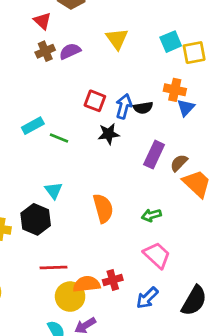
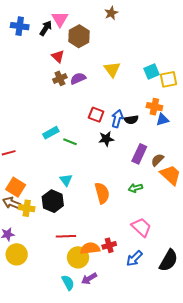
blue triangle: (186, 108) -> (162, 120), turned 32
green arrow: (151, 215) -> (135, 188), moved

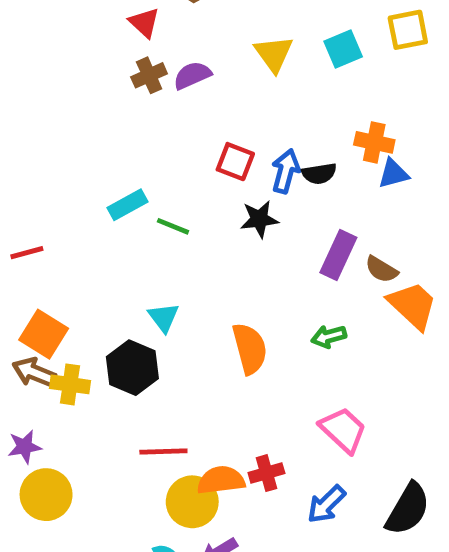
cyan square: (151, 71) -> (343, 49), moved
yellow square: (168, 79) -> (408, 30), moved
brown semicircle: (157, 160) -> (381, 269), turned -104

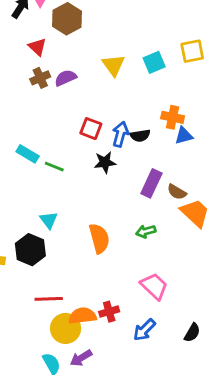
cyan rectangle: (128, 205) -> (28, 154), turned 60
black semicircle: (408, 509) -> (192, 333), size x0.6

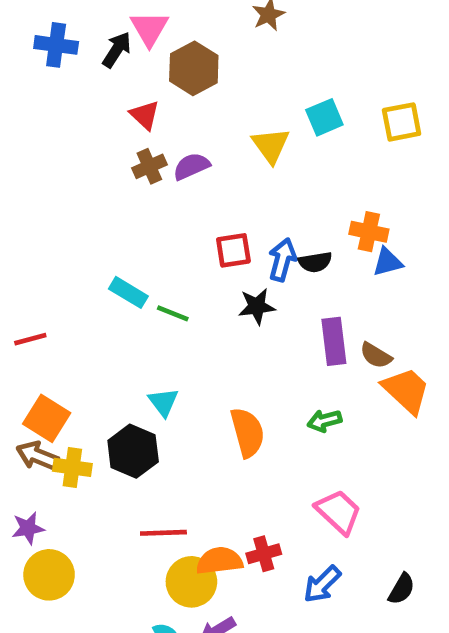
cyan square: (154, 62) -> (324, 117), moved
red square: (91, 129) -> (233, 250), turned -30
purple rectangle: (151, 183) -> (334, 341), turned -32

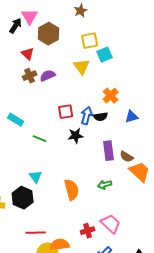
yellow square: (402, 122) -> (90, 41), moved
orange cross: (369, 232) -> (111, 96), moved, turned 35
cyan rectangle: (128, 292) -> (16, 120), moved
red cross: (264, 554) -> (88, 231), moved

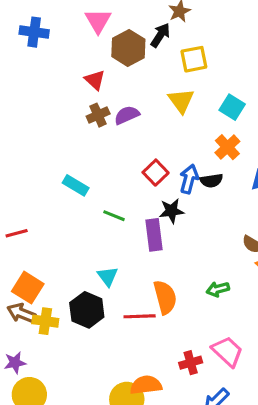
black arrow: (16, 26) -> (160, 35), moved
cyan square: (105, 55) -> (232, 107), moved, turned -35
red square: (66, 112) -> (156, 173), turned -35
purple rectangle: (109, 151) -> (154, 235), moved
red line: (36, 233) -> (140, 316), moved

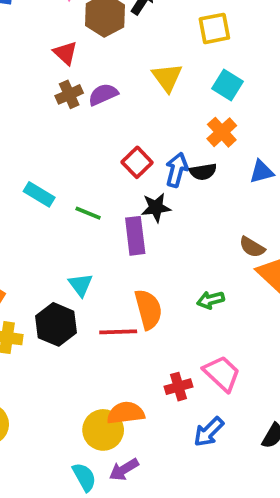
yellow square: (194, 59) -> (214, 28), moved
cyan rectangle: (76, 185) -> (39, 194), moved

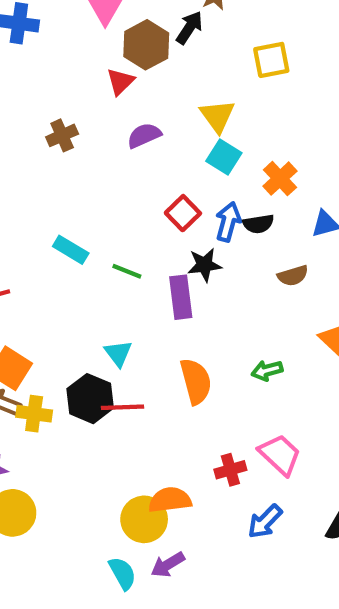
red triangle: (65, 53) -> (120, 81), moved, turned 32
cyan square: (228, 85) -> (224, 157), moved
brown cross: (69, 94) -> (62, 135), moved
brown semicircle: (252, 247) -> (293, 276), moved, turned -48
red line: (118, 332) -> (123, 407), moved

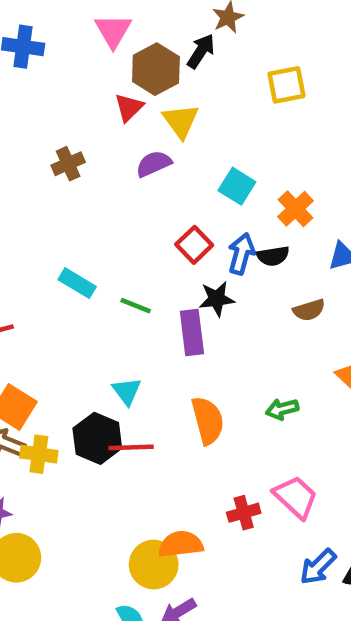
yellow triangle: (217, 116) -> (181, 121), moved
blue arrow: (265, 522) -> (318, 567), moved

